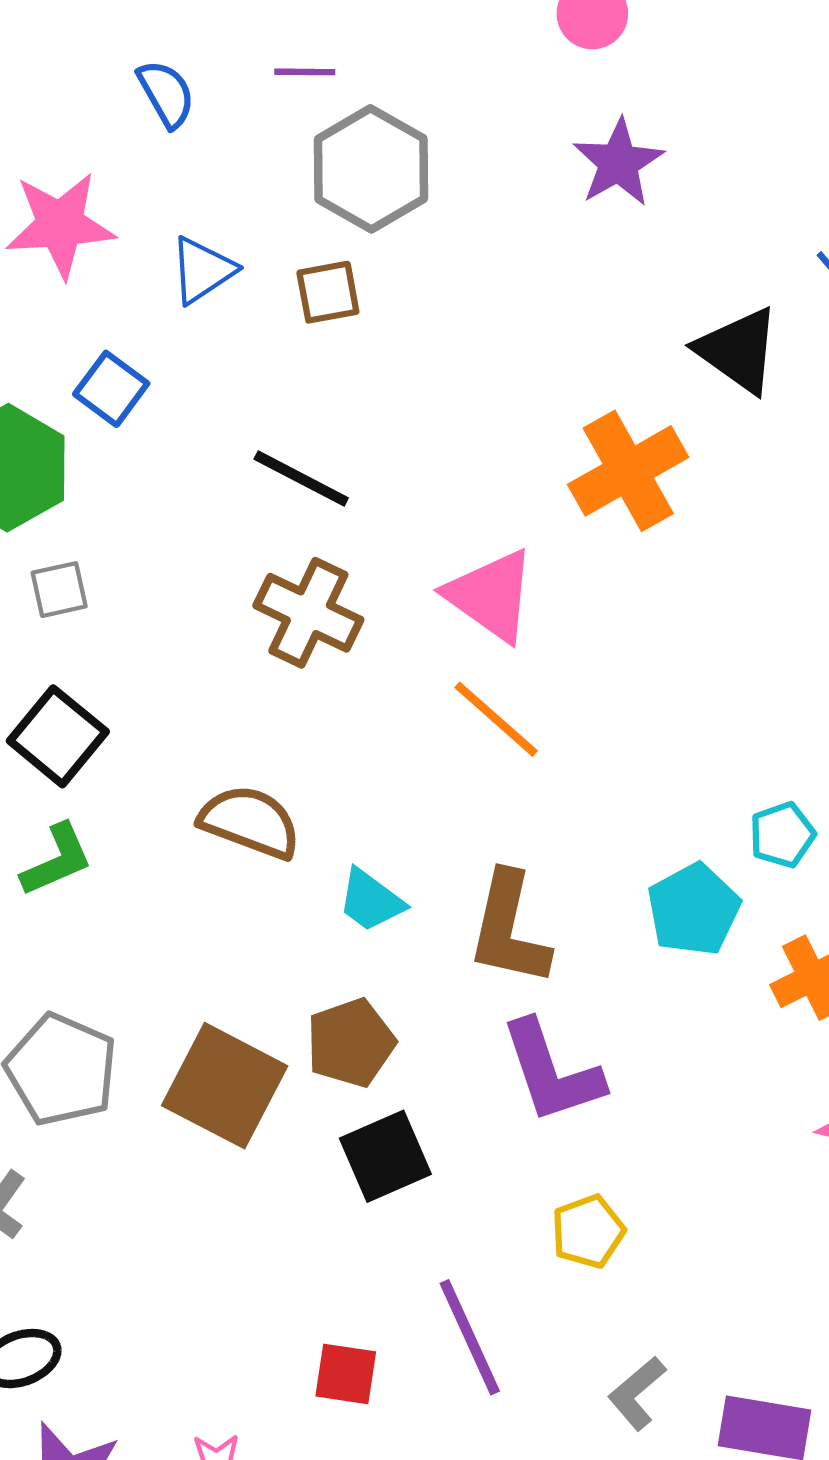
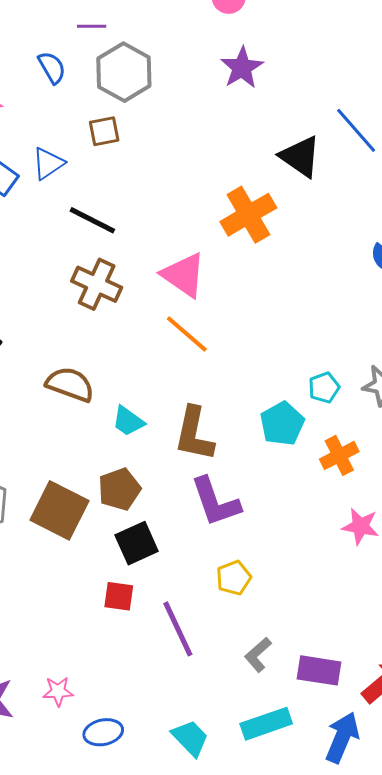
blue semicircle: (166, 94) -> (52, 67), moved
blue triangle: (202, 270) -> (48, 163), moved
red square: (346, 1374) -> (119, 596), moved

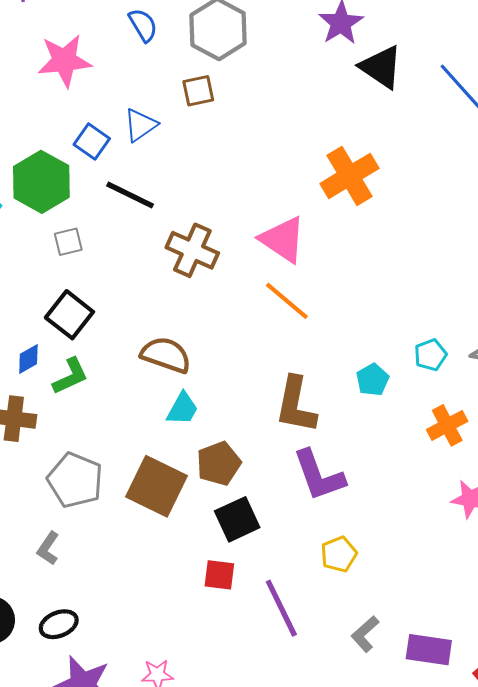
black triangle: (300, 157) -> (381, 67), moved
black line: (92, 220) -> (130, 195), moved
cyan trapezoid: (128, 421) -> (182, 409), moved, turned -96
cyan pentagon: (282, 424) -> (372, 380), moved, size x0.7

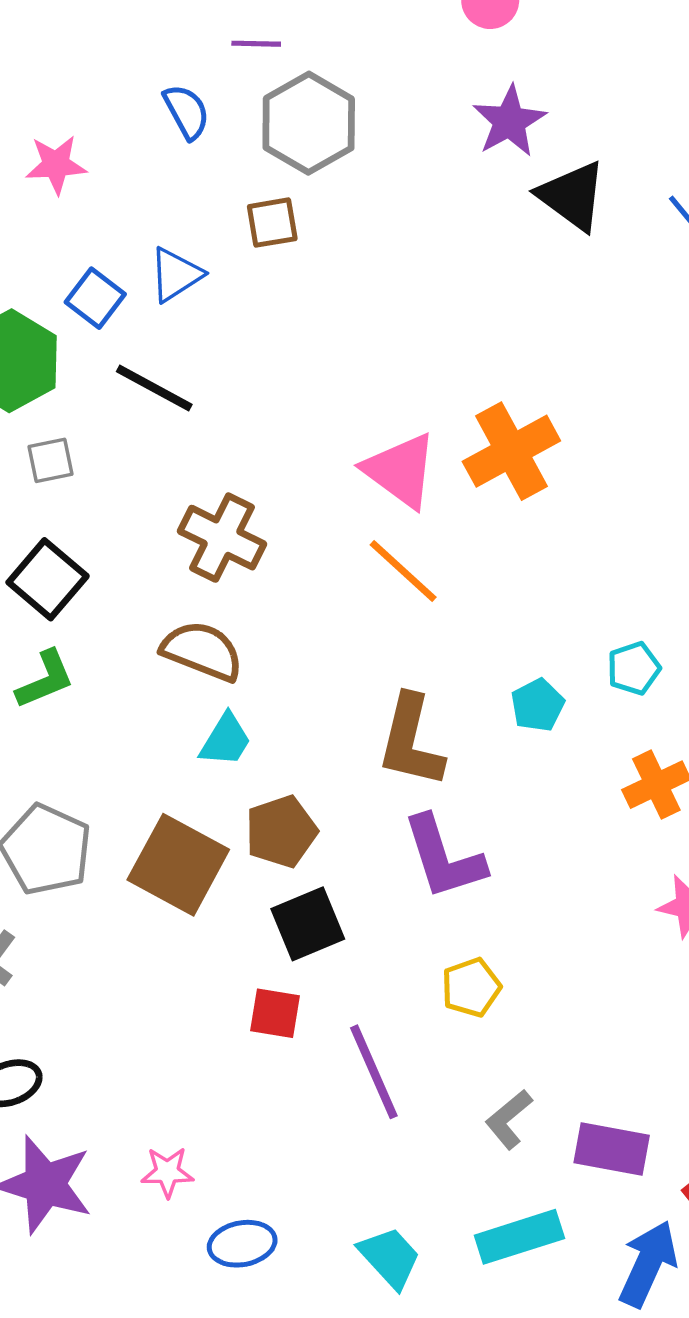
pink star: (64, 61) -> (56, 165), size x0.7
orange cross: (350, 176) -> (511, 451), moved
brown cross: (192, 250) -> (222, 538), moved

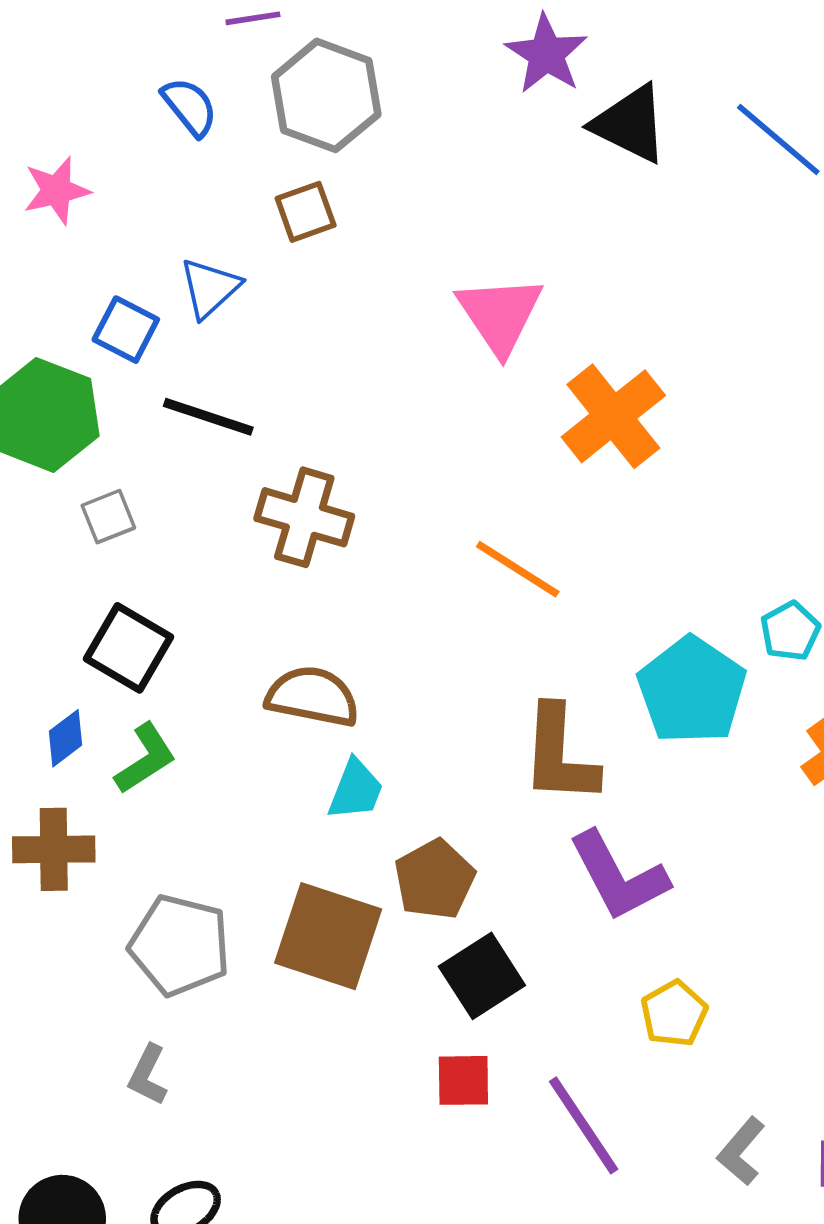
pink triangle: (400, 471) -> (500, 315), moved, turned 30
brown cross: (222, 538) -> (304, 517), moved
cyan pentagon: (538, 705) -> (692, 690), size x1.8

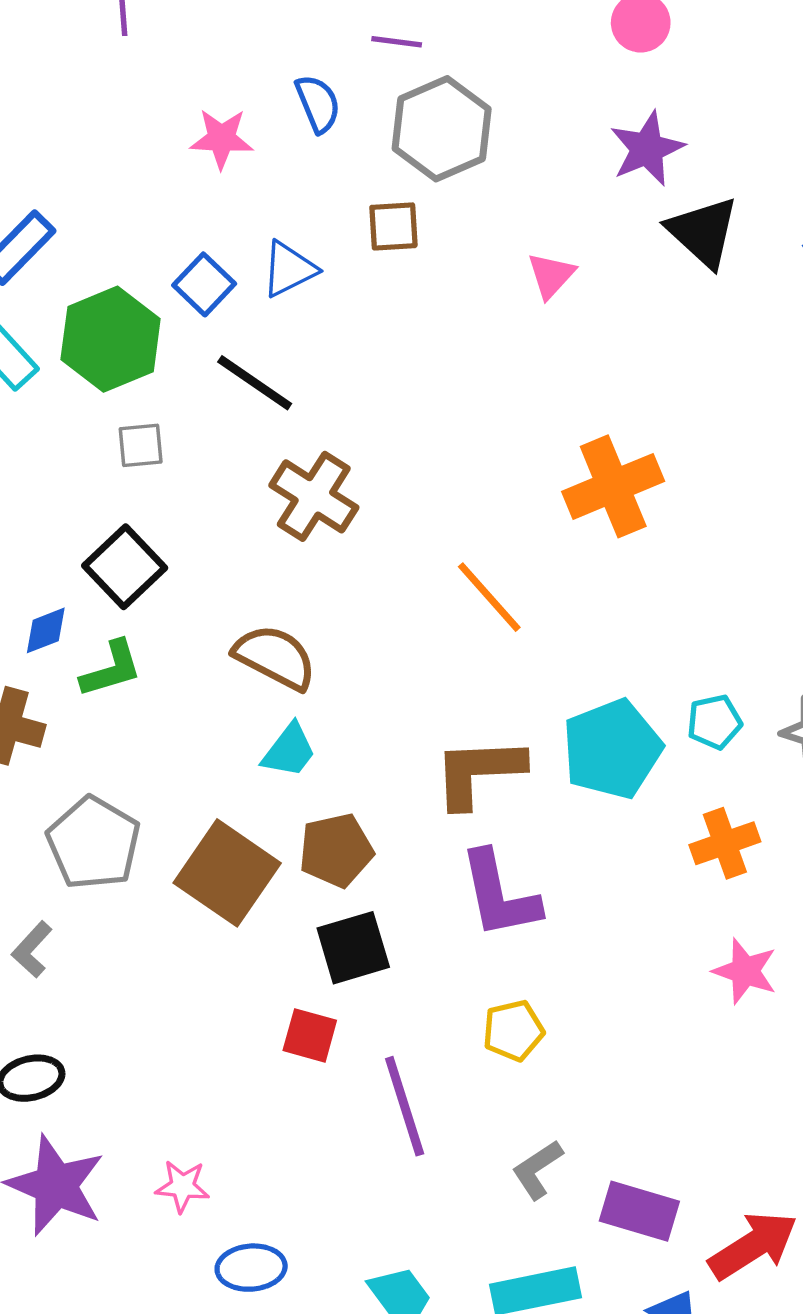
pink star: (57, 190) -> (222, 139), moved
pink triangle: (500, 315) -> (551, 275), moved, size x0.6
brown L-shape: (560, 755) -> (479, 772), turned 68

